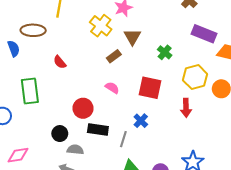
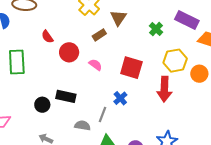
green cross: (165, 52) -> (156, 29), moved
red circle: (83, 108) -> (69, 52), moved
red arrow: (186, 108) -> (164, 89), size x1.4
black rectangle: (98, 130) -> (66, 96), moved
gray semicircle: (75, 150) -> (82, 125), moved

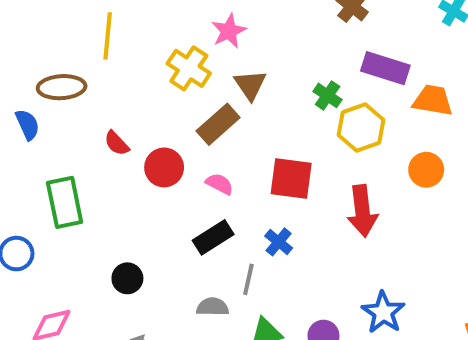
brown rectangle: (99, 35) -> (218, 124), size x1.5
yellow hexagon: (175, 61) -> (361, 127), moved
black rectangle: (66, 96) -> (213, 237), moved, turned -36

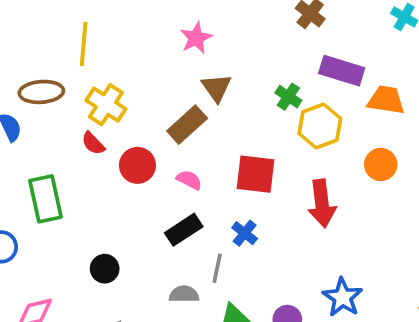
yellow cross: (189, 68) -> (106, 105), moved

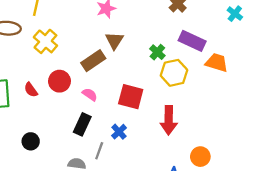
red semicircle: (93, 143) -> (31, 90), moved
orange circle: (381, 164) -> (200, 157), moved
black rectangle: (184, 230) -> (82, 124), turned -40

